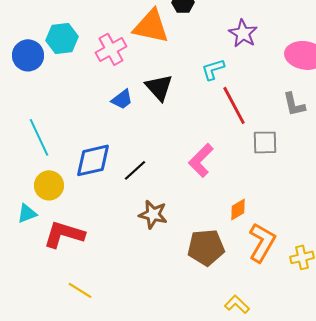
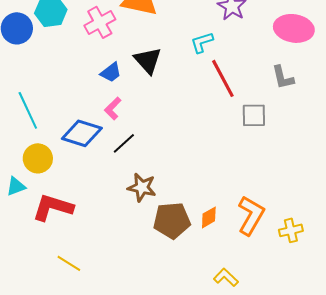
blue diamond: (93, 160) -> (82, 133), turned 30
pink L-shape: (201, 160) -> (113, 108), moved, size x0.7
orange diamond: (238, 209) -> (209, 217), moved
brown pentagon: (206, 247) -> (172, 220), moved

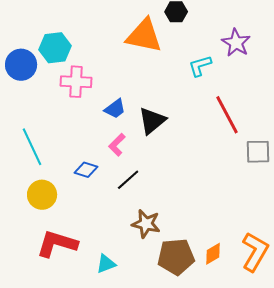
pink cross: (100, 22) -> (76, 82), moved, turned 32
cyan L-shape: (202, 42) -> (200, 66), moved
black triangle: (148, 60) -> (152, 121), moved, turned 32
blue diamond: (82, 133) -> (86, 170), size x0.6
cyan triangle: (16, 186) -> (106, 264), moved

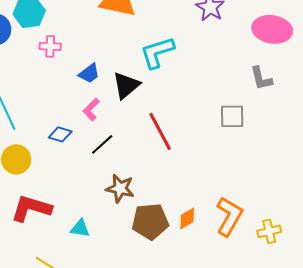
cyan L-shape: (200, 66) -> (157, 52), moved, size x1.5
pink cross: (76, 82) -> (50, 46), size x0.7
red line: (227, 115) -> (160, 131), moved
cyan triangle: (106, 264) -> (80, 228), turned 30

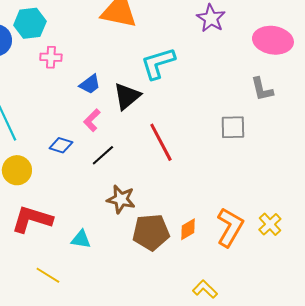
yellow cross: (269, 231) -> (270, 224), moved, turned -30

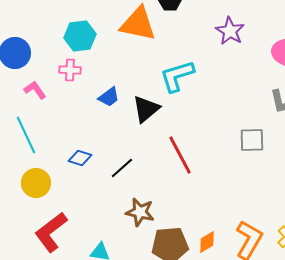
cyan hexagon: (30, 23) -> (80, 36), moved
pink L-shape: (92, 120) -> (35, 90), moved, turned 100
red L-shape: (32, 219) -> (51, 232), turned -54

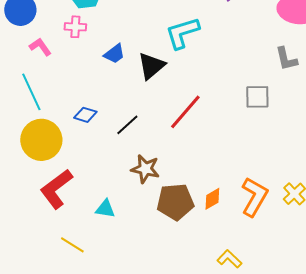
red line: (180, 155) -> (185, 112), turned 69
yellow circle: (36, 183) -> (41, 140), size x1.4

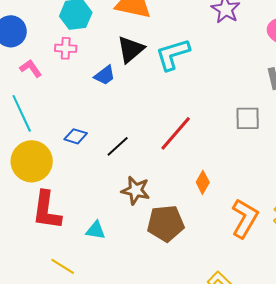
black triangle: (151, 66) -> (131, 49), moved
red L-shape: (56, 189) -> (47, 210), turned -45
orange diamond: (212, 199) -> (203, 182), moved, turned -30

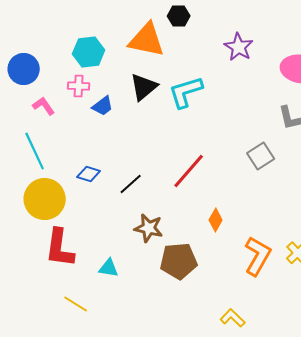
blue trapezoid: (105, 75) -> (103, 106), moved
gray square: (248, 118) -> (261, 156), turned -32

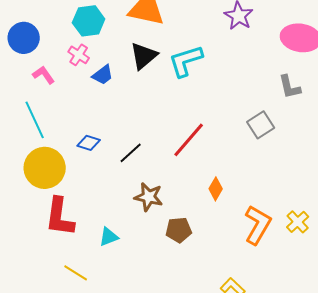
pink cross: (79, 86) -> (79, 55), turned 30
brown pentagon: (179, 261) -> (179, 230), size x0.7
cyan triangle: (109, 268) -> (109, 237), turned -30

